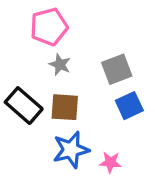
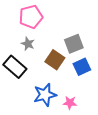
gray star: (60, 65) -> (28, 44), moved
brown square: (65, 107) -> (55, 60), moved, turned 30

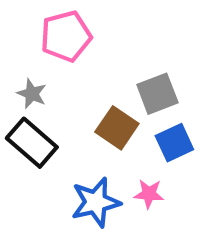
gray star: (28, 44) -> (32, 94), moved
pink star: (70, 103) -> (149, 194), moved

